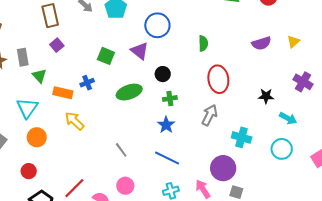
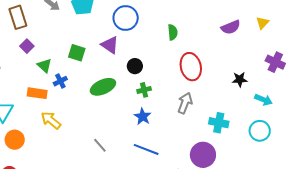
green triangle: (39, 76) -> (44, 65), moved

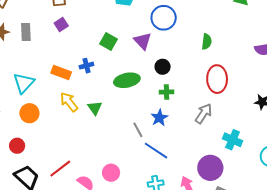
green triangle: (44, 65) -> (95, 108), moved
gray line: (100, 145) -> (138, 130), moved

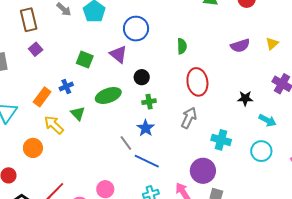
orange rectangle: (61, 73) -> (42, 97), turned -66
green triangle: (95, 108) -> (78, 113), moved
orange circle: (29, 113) -> (33, 148), moved

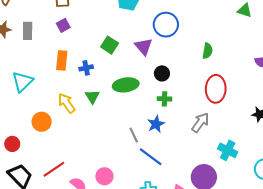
orange rectangle: (42, 97) -> (62, 60), moved, turned -42

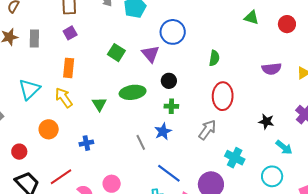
blue cross: (86, 68) -> (86, 143), moved
yellow arrow: (67, 103) -> (64, 98), moved
blue line: (151, 157) -> (169, 173), moved

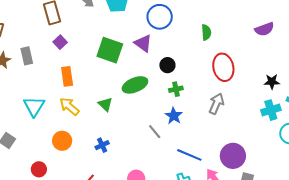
green square: (116, 53) -> (110, 50), size x1.5
cyan cross: (235, 158) -> (271, 110), moved, turned -30

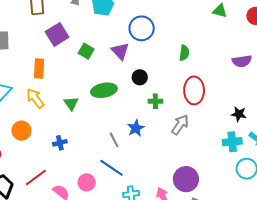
purple square: (60, 42) -> (57, 34), moved, size x1.6
green square: (110, 50) -> (86, 51), size x0.6
green cross: (176, 89) -> (155, 101), moved
blue line: (189, 155) -> (111, 168), moved

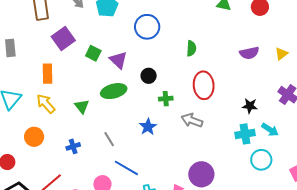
purple triangle: (120, 51) -> (118, 60), moved
gray arrow: (180, 125) -> (192, 120), turned -100
gray line: (114, 140) -> (109, 139), moved

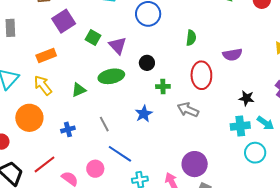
purple semicircle: (249, 53) -> (232, 55), moved
orange rectangle: (48, 74) -> (46, 55), turned 66
green triangle: (82, 106) -> (79, 90), turned 42
orange circle: (34, 137) -> (29, 118), size x1.4

